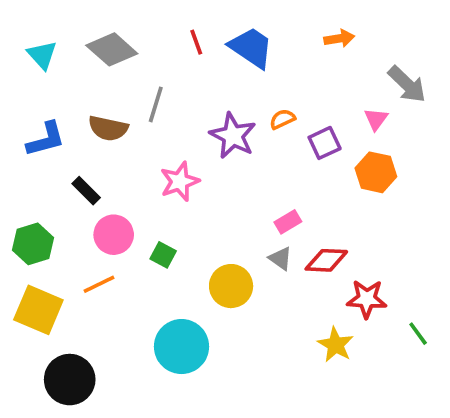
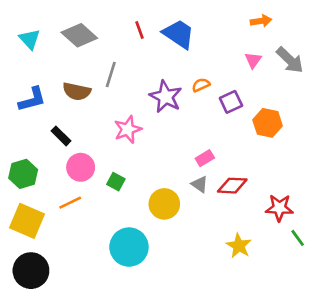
orange arrow: (339, 38) -> (261, 21), moved
pink triangle: (376, 119) -> (253, 60), moved
red star: (367, 299) -> (279, 208), moved
black circle: (70, 380) -> (31, 271), moved

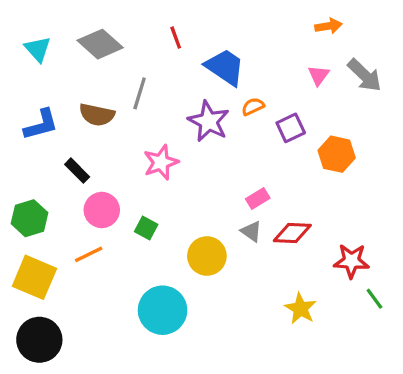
blue trapezoid: (179, 34) -> (225, 67), moved

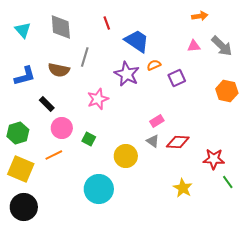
gray diamond: (100, 44) -> (61, 27), turned 44
pink triangle: (319, 75) -> (194, 46), turned 48
orange hexagon: (337, 154) -> (227, 91), moved

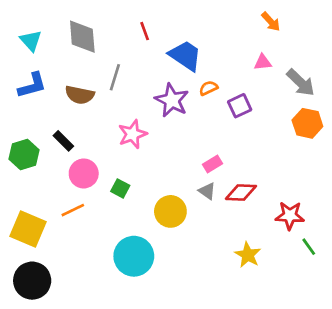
orange arrow: (200, 16) -> (271, 22), turned 56
gray arrow: (222, 46) -> (301, 83), moved
blue L-shape: (25, 76) -> (32, 85), moved
green hexagon: (18, 133) -> (24, 154), moved

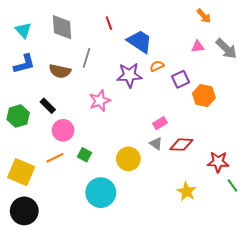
gray arrow: (301, 83) -> (226, 49), moved
purple star: (172, 100) -> (129, 75), turned -30
orange hexagon: (307, 123) -> (204, 96), moved
green square: (120, 188) -> (84, 155), moved

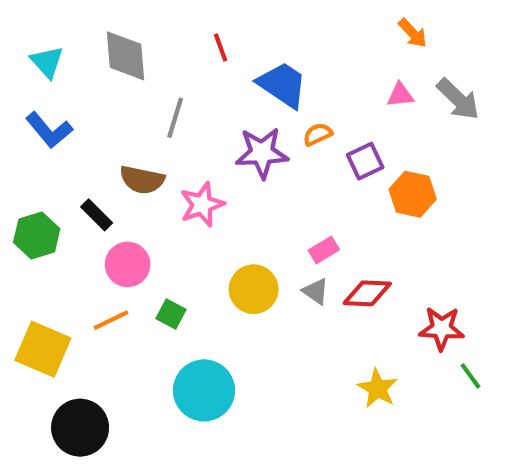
blue L-shape: (24, 64) -> (49, 130), turned 65
brown semicircle: (60, 71) -> (142, 180), moved
yellow circle: (128, 159) -> (254, 289), moved
black circle: (24, 211) -> (80, 428), moved

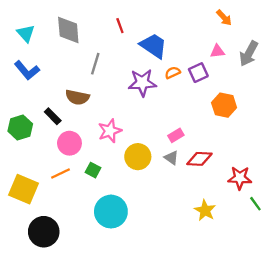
gray arrow: (458, 99) -> (249, 54), turned 75
purple square: (365, 161) -> (198, 73), moved
pink star: (202, 205) -> (110, 131), moved

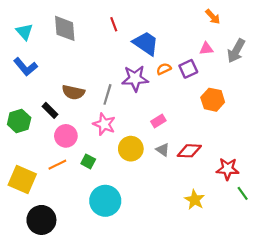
gray line: (95, 64) -> (107, 94), moved
pink star: (110, 131) -> (104, 124), turned -30
pink rectangle: (176, 135) -> (158, 121), moved

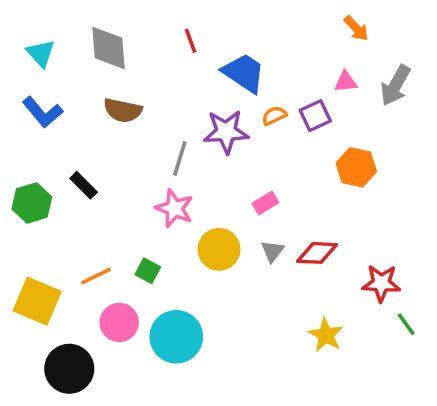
brown semicircle: (73, 92) -> (123, 110), moved
pink circle: (66, 136) -> (119, 322), moved
gray triangle: (163, 150) -> (272, 251), turned 32

